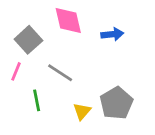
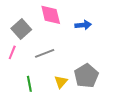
gray line: (60, 73) -> (45, 53), turned -54
green line: (37, 100) -> (29, 84), moved

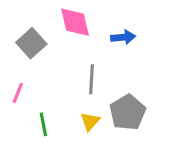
pink line: (12, 52) -> (18, 93), moved
gray line: (45, 53) -> (91, 79), moved, turned -66

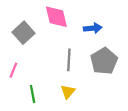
gray pentagon: (128, 112) -> (104, 61), moved

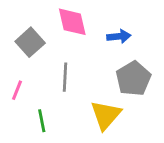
gray line: (69, 60) -> (65, 77), moved
yellow triangle: (68, 92) -> (106, 115), moved, size x1.6

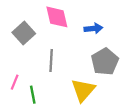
pink line: (17, 90) -> (15, 82), moved

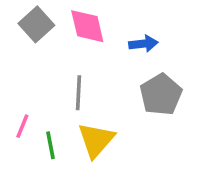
gray square: (24, 33) -> (36, 24), moved
yellow triangle: (83, 90) -> (96, 140), moved

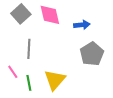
gray line: (79, 93) -> (29, 49), moved
pink line: (22, 126) -> (13, 72), turned -56

